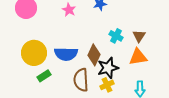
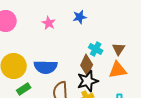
brown diamond: (94, 55) -> (87, 65), moved

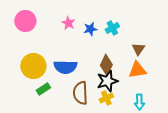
blue star: (80, 17) -> (90, 29), moved
cyan cross: (96, 49) -> (112, 28), moved, turned 32

